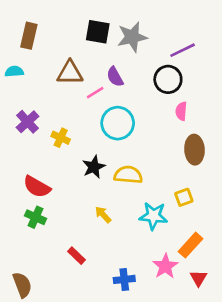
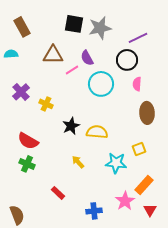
brown rectangle: (29, 36) -> (22, 27), turned -42
cyan circle: (118, 123) -> (101, 84), moved

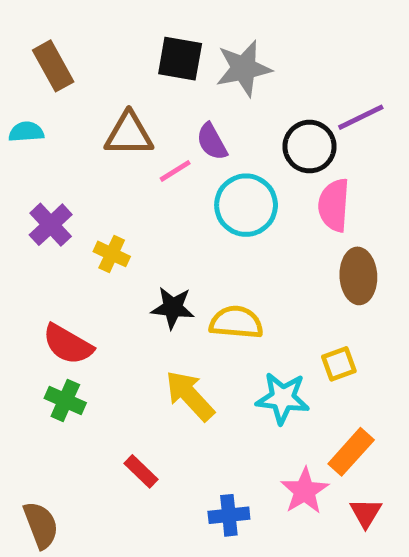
purple line: (138, 38) -> (361, 117), moved
pink semicircle: (137, 84) -> (334, 205), size x1.5
black star: (71, 126) -> (173, 308), turned 30
yellow arrow: (78, 162) -> (190, 396), size x1.6

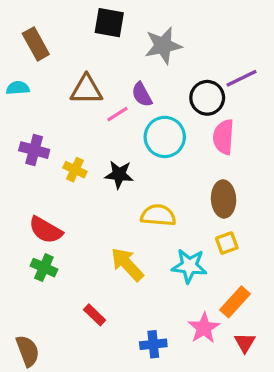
black square: (180, 59) -> (109, 23), moved
purple cross: (51, 225) -> (34, 150), turned -32
brown ellipse: (358, 276) -> (224, 199), moved
black star: (173, 308) -> (119, 175), moved

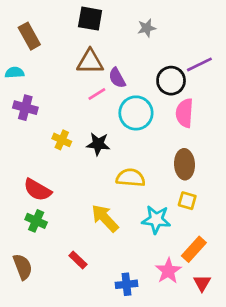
gray star: (163, 46) -> (147, 28), moved, size x0.6
brown triangle: (86, 90) -> (90, 62), moved
purple cross: (34, 150) -> (25, 108), moved
yellow square: (227, 243) -> (187, 201), turned 36
brown semicircle: (28, 351) -> (23, 267), moved

